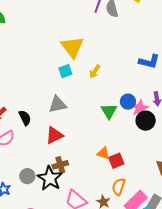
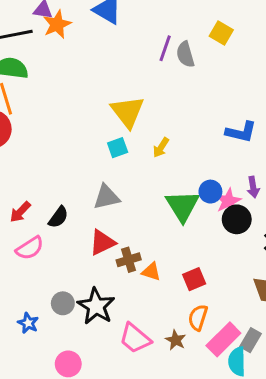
green triangle: (109, 111) -> (182, 206), size x1.4
black semicircle: (25, 118) -> (58, 217), turned 63
orange triangle: (103, 153) -> (151, 272), moved
brown cross: (60, 165) -> (129, 260), moved

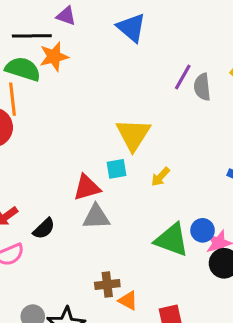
orange star: (57, 24) -> (54, 57), moved
green triangle: (182, 206) -> (172, 240), turned -48
red triangle: (102, 242) -> (87, 188), moved

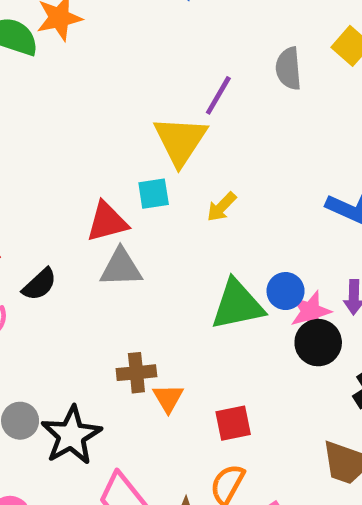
purple line: (183, 77) -> (218, 95), moved
green triangle: (172, 240) -> (237, 305), turned -33
orange triangle: (128, 301) -> (168, 398), turned 30

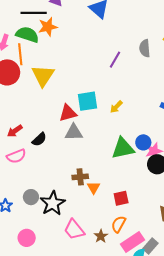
yellow triangle: (180, 141) -> (43, 76), moved
cyan square: (154, 194) -> (88, 101), size x1.5

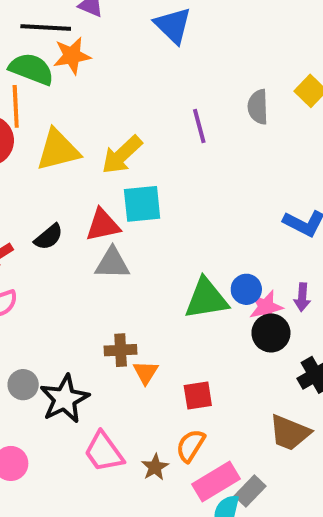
purple line: (115, 60) -> (199, 126), turned -48
yellow triangle: (43, 76) -> (58, 150), turned 40
yellow arrow: (116, 107) -> (122, 155), moved, size x1.6
black semicircle: (39, 139) -> (49, 237), moved

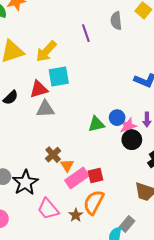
green triangle: (206, 299) -> (96, 124), size x0.7
brown cross: (121, 350) -> (53, 155), turned -35
orange semicircle: (191, 446) -> (94, 202), size x1.4
pink rectangle: (216, 481) -> (77, 178), moved

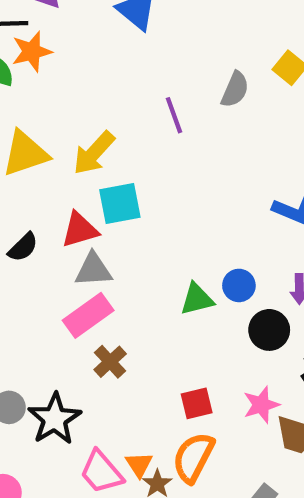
gray semicircle: (116, 21) -> (235, 89), turned -150
pink star: (128, 126) -> (261, 405), moved
orange triangle: (67, 165) -> (139, 465), moved
pink rectangle: (77, 178) -> (88, 315), moved

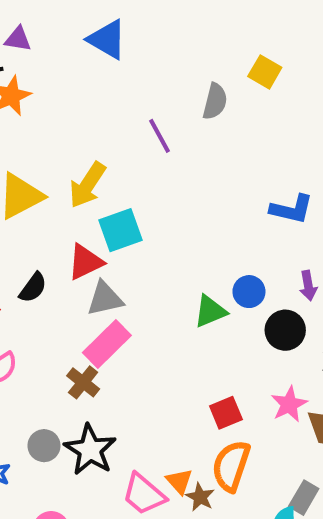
brown cross: (110, 362) -> (83, 382), moved

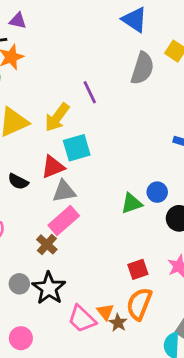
blue triangle: (107, 39) -> (135, 20), moved
gray semicircle: (215, 101) -> (142, 68), size x1.4
purple line: (160, 136) -> (90, 92), moved
black semicircle: (33, 288) -> (18, 182), turned 78

